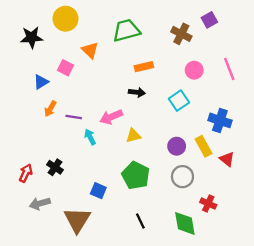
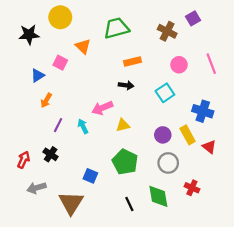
purple line: (74, 117) -> (58, 125), moved, turned -72
green diamond: (185, 223) -> (158, 196), moved

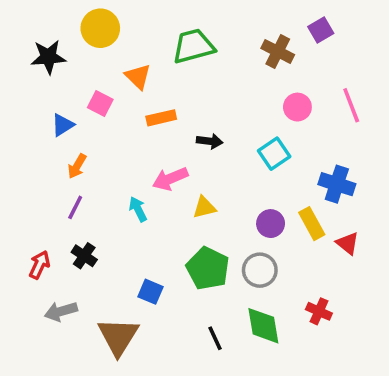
orange rectangle: (133, 62) -> (161, 118), moved
purple line: (58, 125) -> (75, 207), moved
gray circle: (168, 163) -> (260, 270), moved

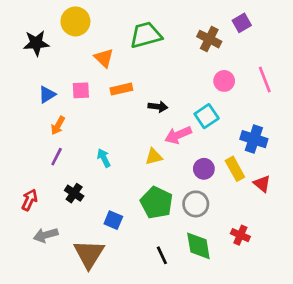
pink square: (100, 103) -> (81, 90), moved, turned -30
pink arrow: (170, 179) -> (178, 135), moved
black cross: (84, 256) -> (74, 193), moved

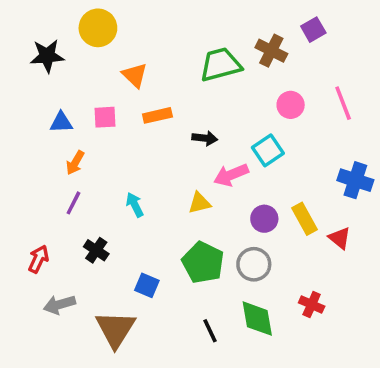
green trapezoid: (146, 35) -> (221, 65), moved
blue triangle: (47, 94) -> (61, 122), turned 30
blue cross: (254, 139) -> (355, 180), moved

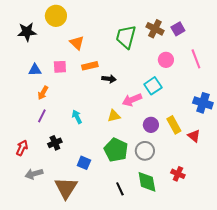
purple square: (313, 30) -> (178, 29), moved
green trapezoid: (221, 65) -> (126, 37), turned -60
black arrow: (205, 138) -> (109, 79), moved
black cross: (96, 250) -> (55, 143), turned 32

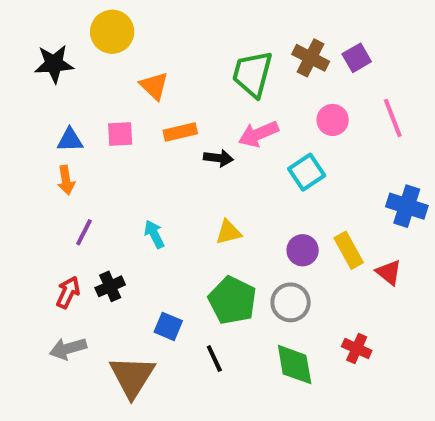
orange arrow: (43, 93) -> (66, 180), moved, turned -40
pink arrow: (132, 100) -> (258, 134), moved
red arrow: (22, 148) -> (68, 292), moved
black line: (120, 189) -> (214, 358), moved

